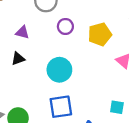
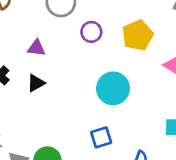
cyan circle: (59, 70) -> (113, 88), moved
blue square: (61, 107) -> (101, 137), size x0.7

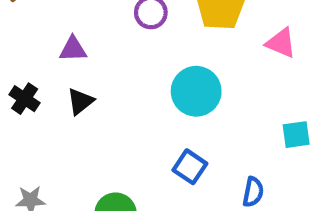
blue square: (101, 137) -> (190, 167), turned -30

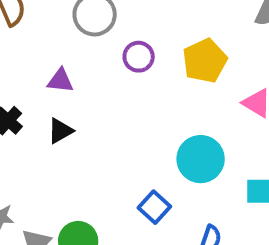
cyan circle: (196, 91) -> (201, 159), moved

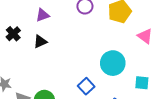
purple triangle: (60, 81) -> (43, 15), turned -32

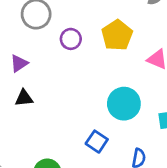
black triangle: (40, 42) -> (24, 98), turned 32

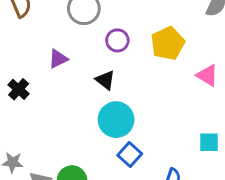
black triangle: (24, 98) -> (105, 80), moved, turned 36
cyan circle: (124, 104) -> (116, 120), moved

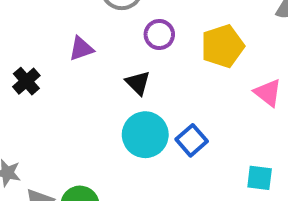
blue square: (130, 155) -> (192, 140), moved

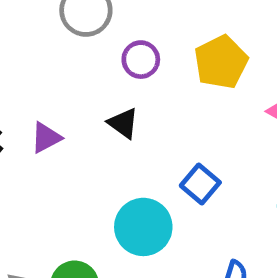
purple triangle: (81, 49) -> (46, 138), moved
cyan circle: (145, 135) -> (143, 227), moved

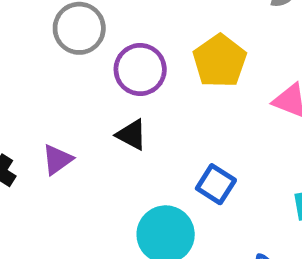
purple circle: (141, 60) -> (140, 69), size x1.4

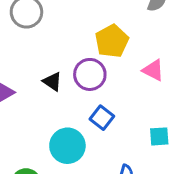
purple circle: (140, 69) -> (90, 74), moved

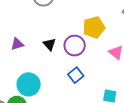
cyan circle: (67, 146) -> (29, 84), moved

